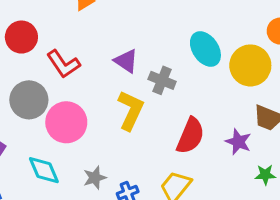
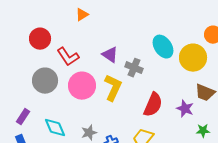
pink circle: (66, 122) -> (82, 86), moved

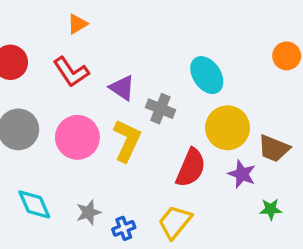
red L-shape: (68, 57) -> (71, 72), moved
yellow circle: (193, 58) -> (228, 128), moved

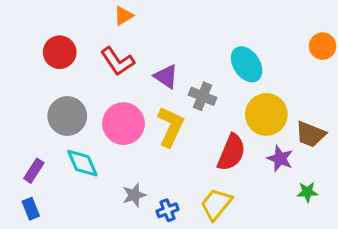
cyan diamond: (34, 204) -> (82, 163), moved

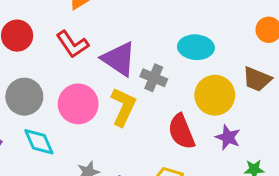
cyan ellipse: (247, 64) -> (196, 47), turned -52
purple triangle: (166, 76) -> (119, 59), size x1.5
brown trapezoid: (310, 134) -> (257, 79), moved
red semicircle: (231, 152) -> (181, 132), turned 135

